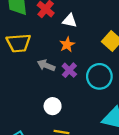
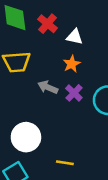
white circle: (53, 106) -> (26, 137), moved, size x1.5

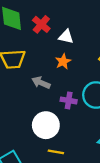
purple cross: (74, 93) -> (69, 100), moved, turned -35
white circle: (26, 137) -> (46, 125), moved

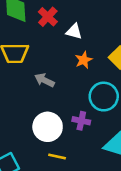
orange star: (63, 61) -> (84, 60), moved
purple cross: (69, 100) -> (81, 121), moved

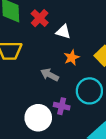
gray arrow: (44, 80) -> (50, 75), moved
purple cross: (81, 121) -> (62, 106), moved

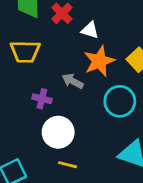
orange star: (72, 58) -> (99, 61), size x1.6
purple cross: (62, 106) -> (42, 99), moved

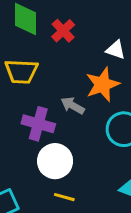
white triangle: (90, 30) -> (116, 50), moved
purple cross: (42, 99) -> (38, 124), size x1.5

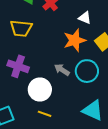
gray arrow: (73, 106) -> (62, 70), moved
purple cross: (38, 124) -> (18, 66), moved

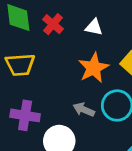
white triangle: (85, 18) -> (94, 27), moved

